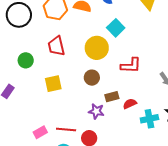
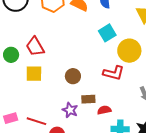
red trapezoid: (56, 46) -> (35, 47), moved, turned -30
yellow circle: (97, 48) -> (129, 51), moved
green circle: (26, 60) -> (11, 55), moved

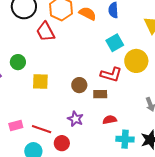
red trapezoid: (35, 47) -> (46, 32), moved
red L-shape: (114, 73) -> (111, 75), moved
brown rectangle: (88, 99) -> (100, 94), moved

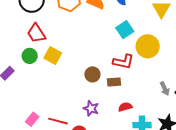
red trapezoid: (46, 32) -> (36, 33), moved
yellow square: (40, 81) -> (53, 56), moved, turned 30
pink rectangle: (16, 125) -> (32, 119), turned -32

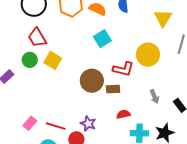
cyan square: (125, 30) -> (102, 39), moved
brown circle: (92, 74) -> (92, 81), size x1.5
gray arrow: (165, 89) -> (154, 97), moved
purple star: (91, 108) -> (88, 124), moved

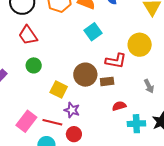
green circle: (30, 60) -> (34, 65), moved
yellow square: (53, 60) -> (59, 89), moved
pink rectangle: (30, 123) -> (26, 121), size x1.5
purple star: (88, 124) -> (72, 110), moved

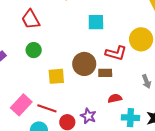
cyan square: (93, 32) -> (96, 22), turned 30
yellow square: (59, 89) -> (56, 76), turned -36
purple star: (72, 110) -> (88, 116), moved

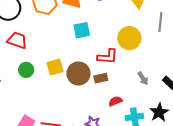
red trapezoid: (31, 19) -> (17, 40), turned 150
yellow square: (56, 76) -> (55, 67), moved

